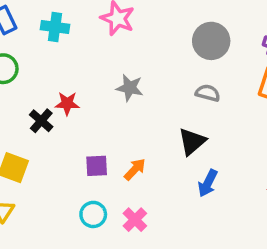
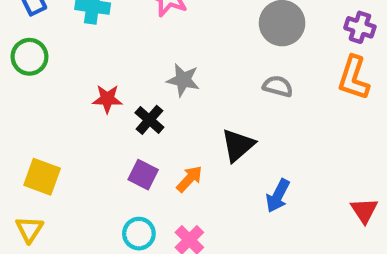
black cross: (41, 121) -> (149, 120), moved
black triangle: (192, 142) -> (238, 145), moved
purple square: (97, 166) -> (143, 175), turned 30

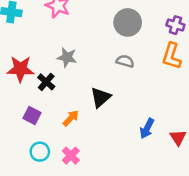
red star: (107, 99) -> (20, 69), size x1.5
purple square: (143, 175) -> (32, 115), moved
blue arrow: (278, 196) -> (147, 128), moved

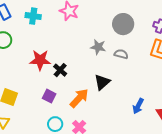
gray star: (67, 57) -> (98, 47), moved
orange arrow: (71, 118) -> (79, 98), size x1.5

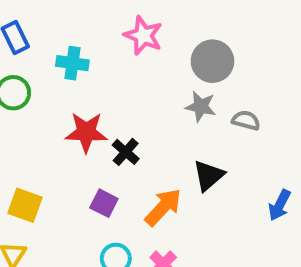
cyan cross: (33, 16) -> (72, 63), moved
gray circle: (123, 24) -> (212, 61), moved
blue arrow: (138, 106) -> (280, 205), moved

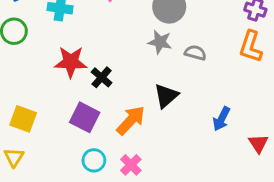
purple square: (104, 203) -> (85, 117), size x1.4

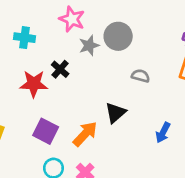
gray star: (160, 42) -> (89, 45), moved, turned -30
black cross: (102, 77) -> (60, 69), moved

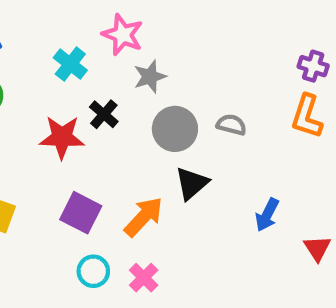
gray circle: (118, 36) -> (175, 129), moved
cyan cross: (24, 38) -> (70, 64), moved, turned 30

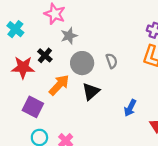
cyan cross: (70, 64) -> (15, 29), moved
gray semicircle: (231, 125) -> (112, 61), turned 56
orange arrow: (144, 217) -> (59, 85), moved

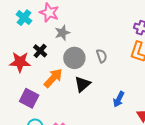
cyan cross: (15, 29) -> (24, 18), moved

